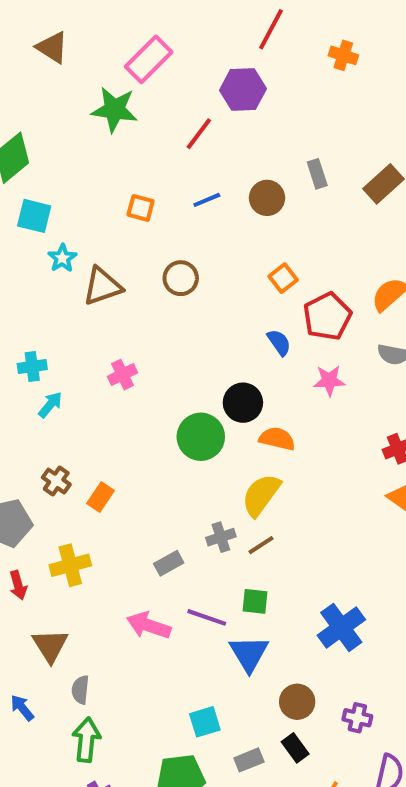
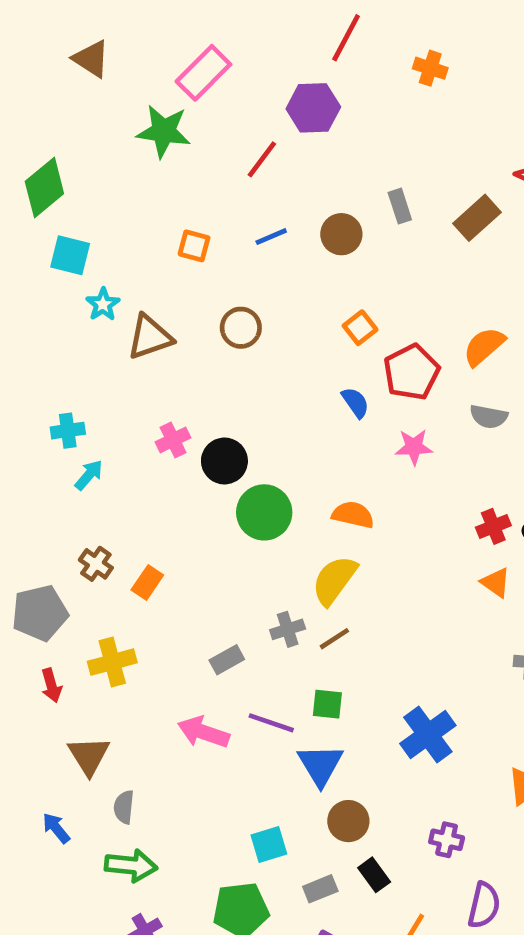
black circle: (243, 403) -> (224, 461), moved
brown circle: (297, 702) -> (348, 821), moved
green arrow: (86, 740) -> (131, 865), turned 90

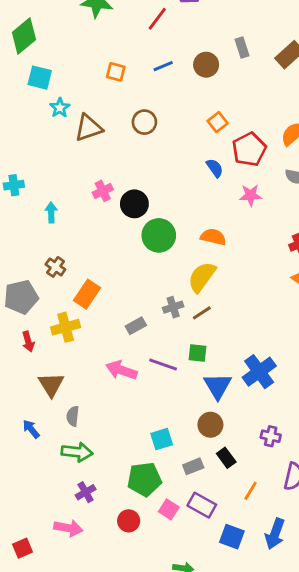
cyan cross: (68, 431) -> (14, 185), moved
cyan arrow: (89, 475) -> (51, 212), turned -42
orange rectangle: (147, 583) -> (87, 294), moved, size x1.4
blue triangle: (320, 765) -> (218, 386), moved

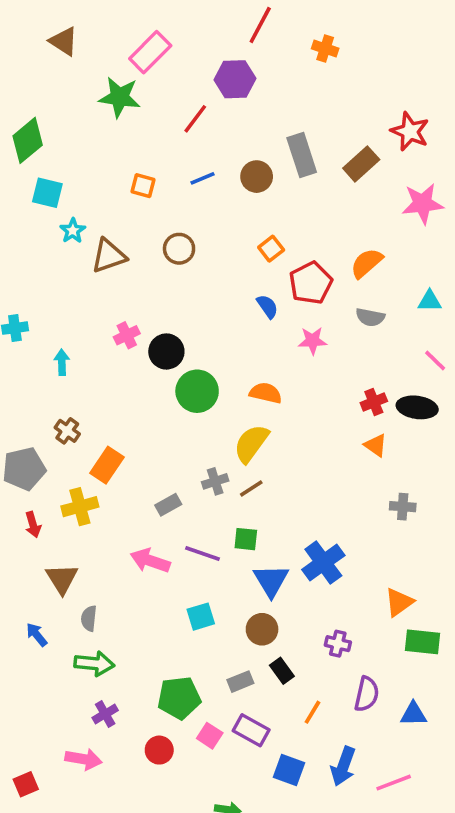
gray rectangle: (242, 47) -> (302, 155), size x1.6
cyan square: (162, 439) -> (201, 617), moved

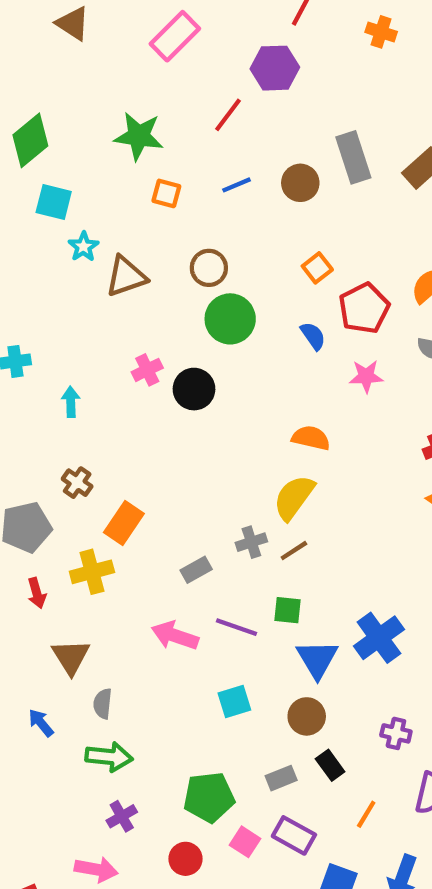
green star: (120, 97) -> (139, 136), moved
green circle: (197, 391) -> (230, 319), moved

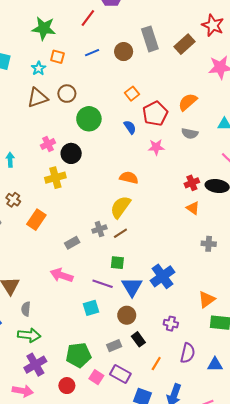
cyan star: (83, 247) -> (39, 68), moved
brown circle: (209, 268) -> (67, 94), moved
yellow cross: (92, 572) -> (55, 178), moved
purple line: (237, 627) -> (103, 284), moved
purple cross: (122, 816) -> (35, 365), size x1.5

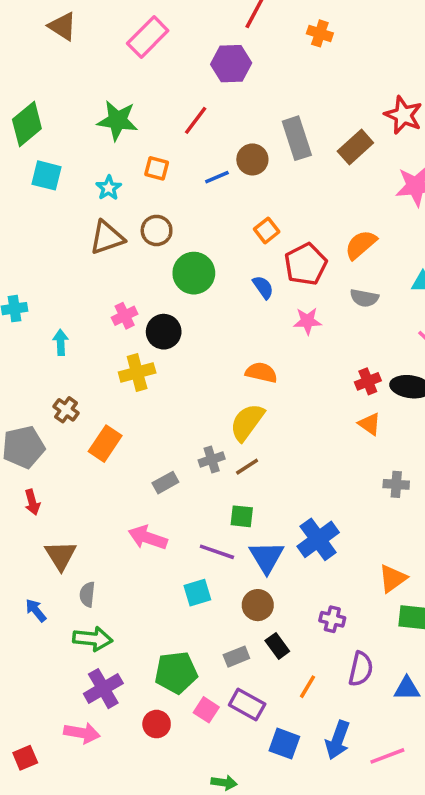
red line: (88, 18) -> (196, 120), moved
blue line: (92, 53) -> (217, 177), moved
orange square: (57, 57) -> (157, 168), moved

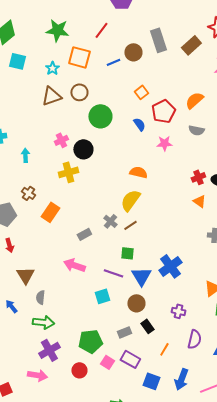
orange square: (157, 168) -> (79, 57), size x1.6
gray cross: (212, 459) -> (110, 221), turned -32

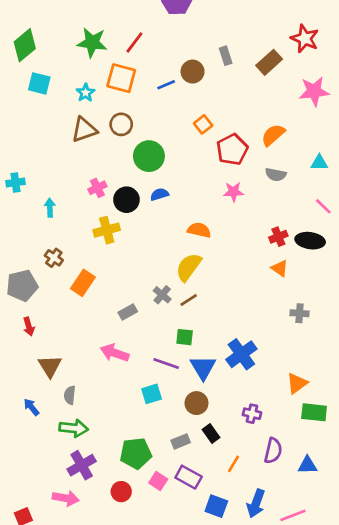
red line: (101, 30) -> (134, 42), moved
gray rectangle: (158, 40) -> (226, 56), size x0.6
blue semicircle: (139, 124) -> (160, 194), moved, turned -72

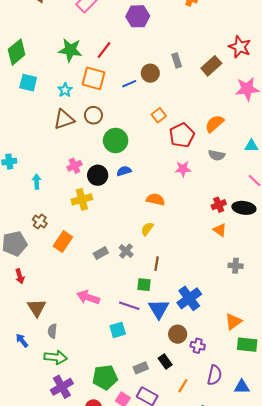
yellow semicircle: (189, 267) -> (147, 229), size x0.6
brown line: (189, 300) -> (157, 264), moved, turned -48
gray rectangle: (128, 312) -> (101, 253), moved
brown circle: (196, 403) -> (178, 334), moved

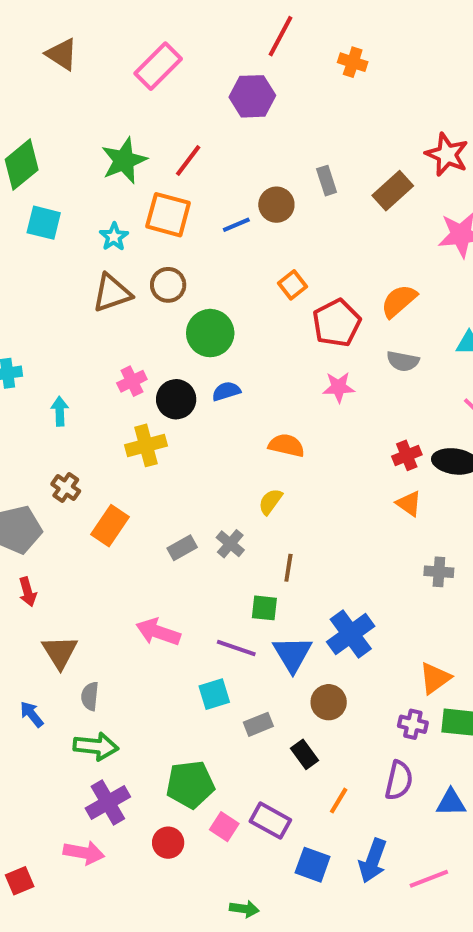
green star: (70, 50) -> (124, 161), turned -30
purple cross: (198, 346) -> (413, 724), moved
gray rectangle: (141, 368) -> (258, 724), moved

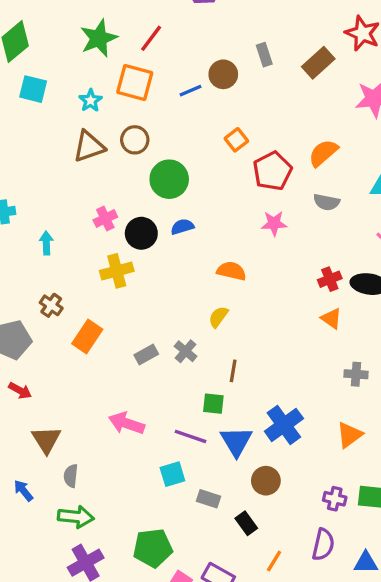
red arrow: (28, 592) -> (20, 391), turned -45
orange triangle: (435, 678) -> (349, 435), moved
gray rectangle: (258, 724) -> (209, 499), turned 40

